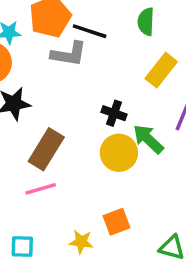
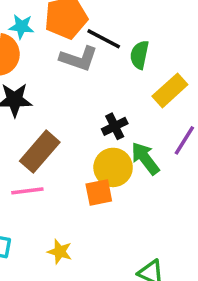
green semicircle: (146, 22) -> (139, 55), moved
black cross: (114, 113) -> (115, 126), turned 35
orange square: (117, 222) -> (99, 192), moved

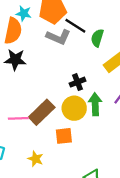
brown rectangle: (40, 152) -> (42, 112), moved
green arrow: (145, 158) -> (95, 104), turned 30
orange square: (99, 192) -> (64, 136), moved

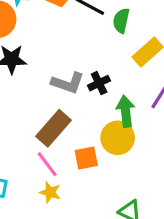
gray L-shape: (58, 37) -> (68, 83), moved
yellow circle: (74, 108) -> (118, 138), moved
pink line: (18, 118) -> (47, 164), moved, turned 60

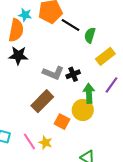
orange square: (86, 158) -> (62, 122), turned 35
pink line: (47, 164) -> (29, 141), moved
yellow star: (50, 192) -> (45, 143), moved

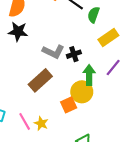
orange square: (62, 122) -> (69, 105), moved, turned 35

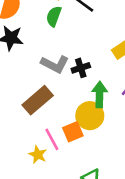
green semicircle: (93, 15) -> (54, 16), moved
pink line: (25, 121) -> (52, 139), moved

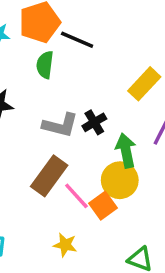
pink line: (52, 139) -> (76, 196), moved

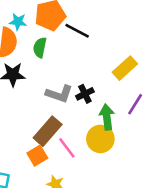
green semicircle: (45, 65) -> (40, 47), moved
orange square: (103, 206) -> (37, 156), moved

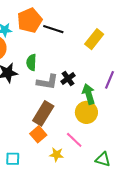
green semicircle: (40, 47) -> (31, 62), moved
yellow rectangle: (125, 68) -> (94, 39), moved
pink line: (67, 148) -> (74, 140), moved

